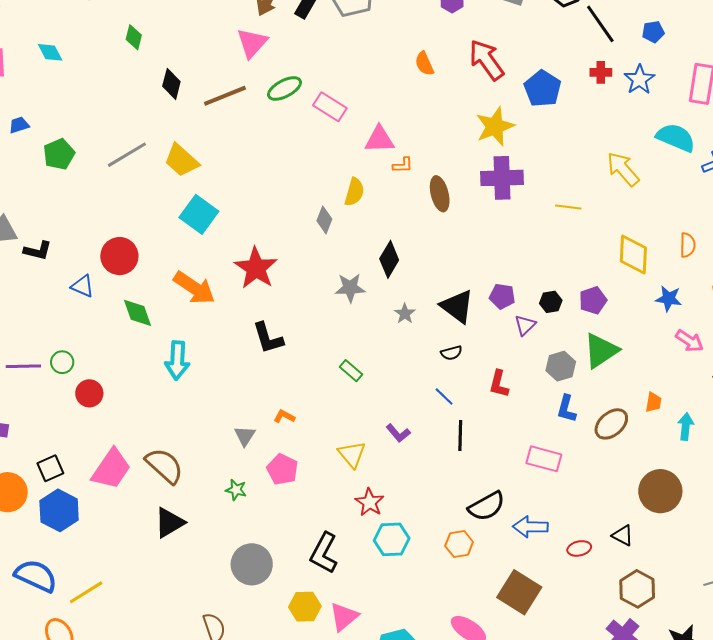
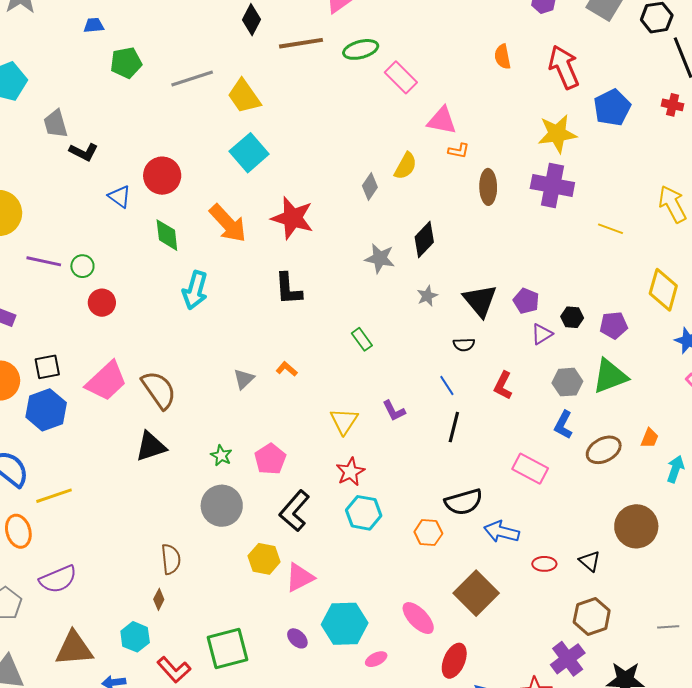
red star: (256, 268) -> (292, 218), turned -30
pink pentagon: (282, 469) -> (270, 459), moved
green star: (236, 490) -> (221, 456), moved

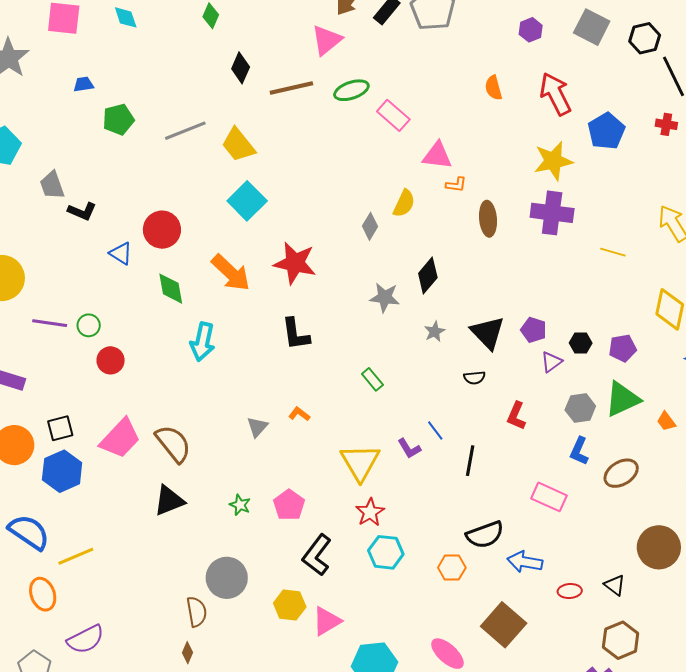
blue line: (447, 385) -> (435, 431), moved
yellow triangle: (344, 421) -> (360, 462), size x1.4
orange trapezoid: (650, 438) -> (666, 421), moved, turned 125
gray circle: (222, 506) -> (227, 578), moved

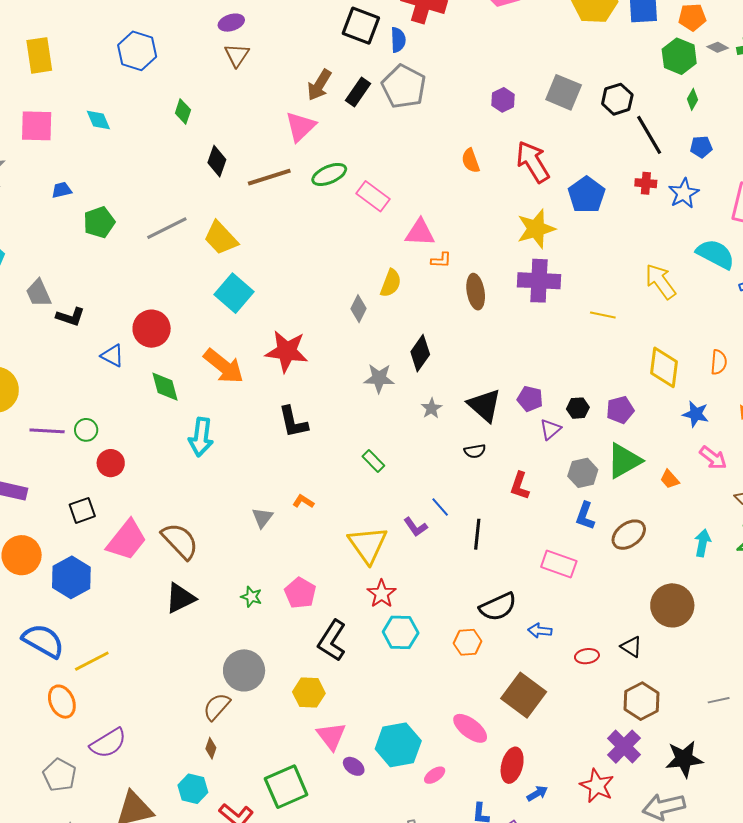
black square: (60, 428) -> (82, 510), moved
blue arrow: (525, 562) -> (540, 631), size x0.7
brown semicircle: (197, 612) -> (217, 707), turned -124
pink triangle: (327, 621) -> (331, 736), moved, turned -32

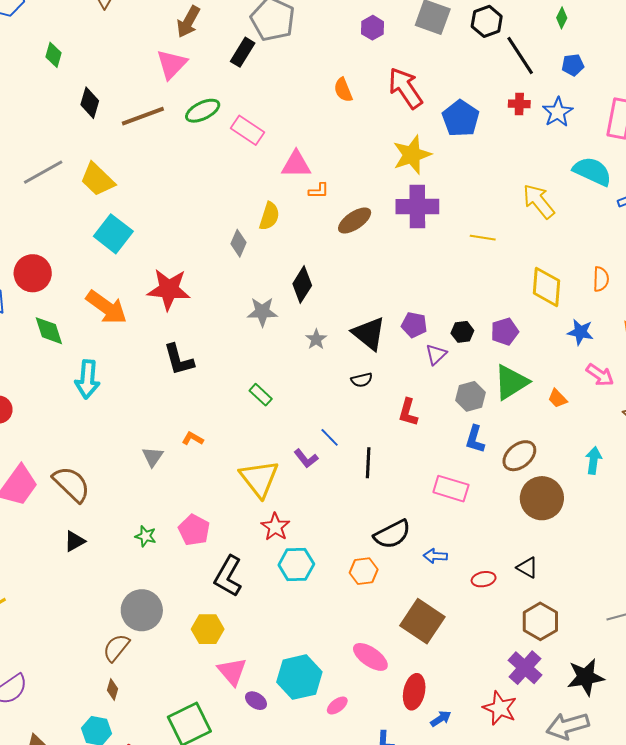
black rectangle: (358, 92) -> (243, 52), moved
brown ellipse: (476, 292) -> (355, 220), turned 68
black triangle: (180, 598) -> (75, 541), size x0.7
brown circle: (672, 605) -> (542, 498), moved

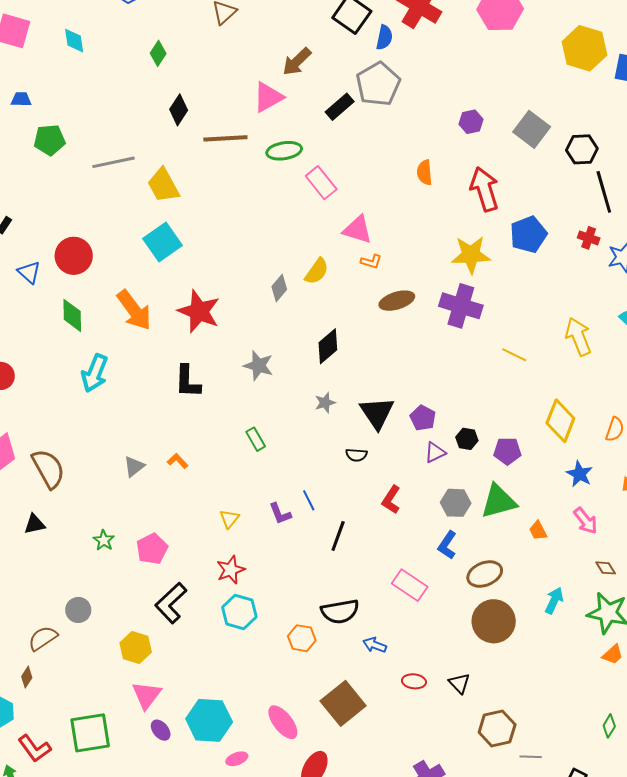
gray star: (262, 312) -> (258, 366), moved
yellow triangle: (259, 478) -> (229, 519), size x0.5
gray circle: (142, 610) -> (78, 610), size x0.6
brown hexagon: (540, 621) -> (497, 728), moved

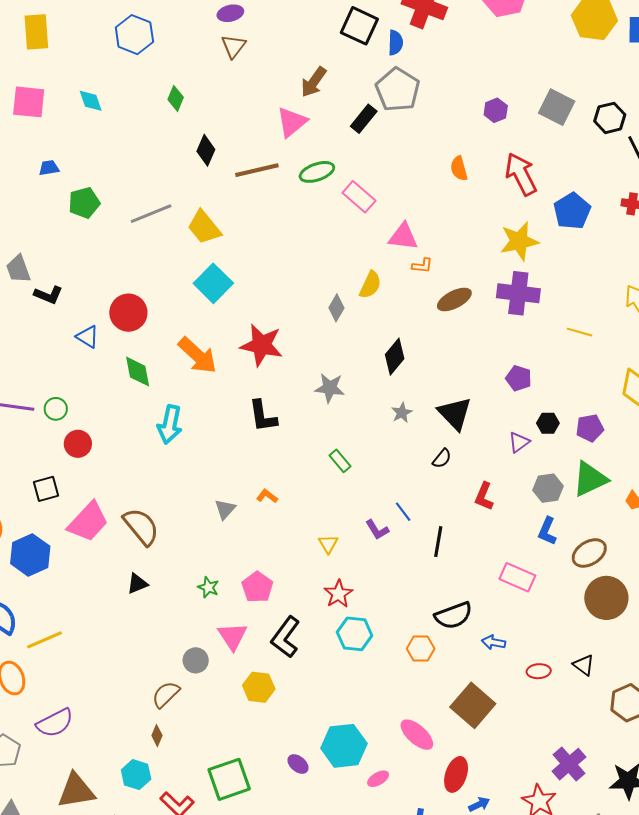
purple pentagon: (423, 418) -> (519, 378), moved
black semicircle: (356, 455) -> (442, 459), turned -45
pink triangle: (147, 695) -> (233, 636), moved

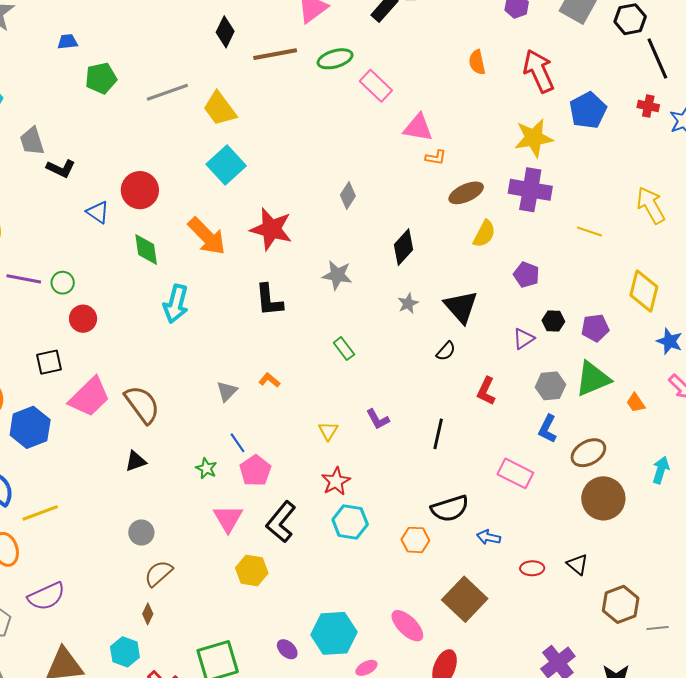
yellow semicircle: (370, 285) -> (484, 234), moved
blue line: (403, 512) -> (238, 443), moved
gray circle: (196, 660) -> (141, 533), moved

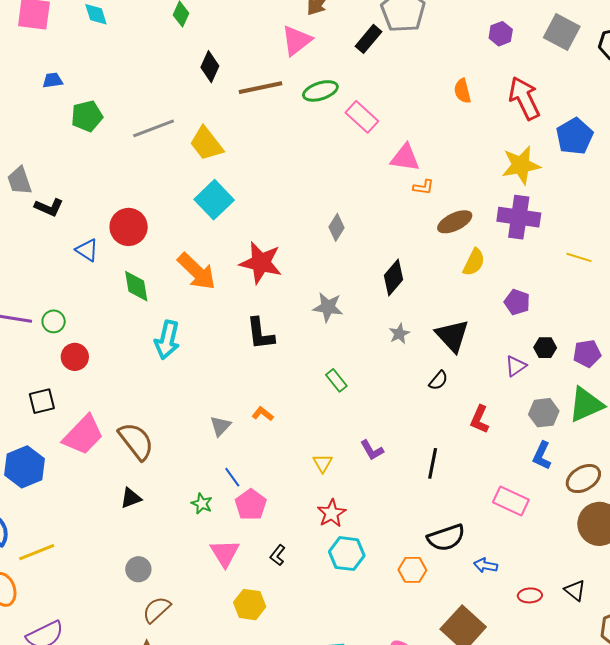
black L-shape: (281, 522) -> (278, 555), size x0.5

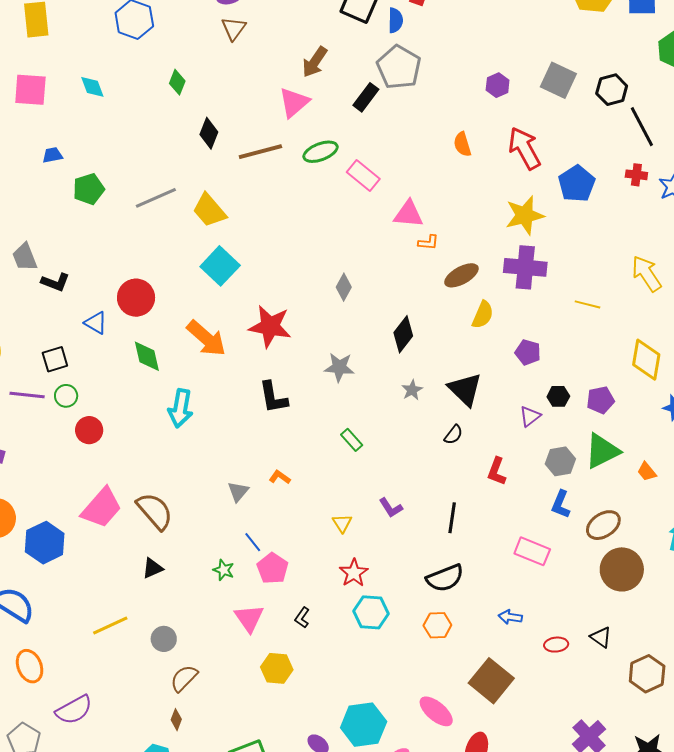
black square: (42, 401) -> (55, 359), moved
black semicircle: (446, 538) -> (445, 578), moved
yellow line: (37, 552) -> (110, 626), moved

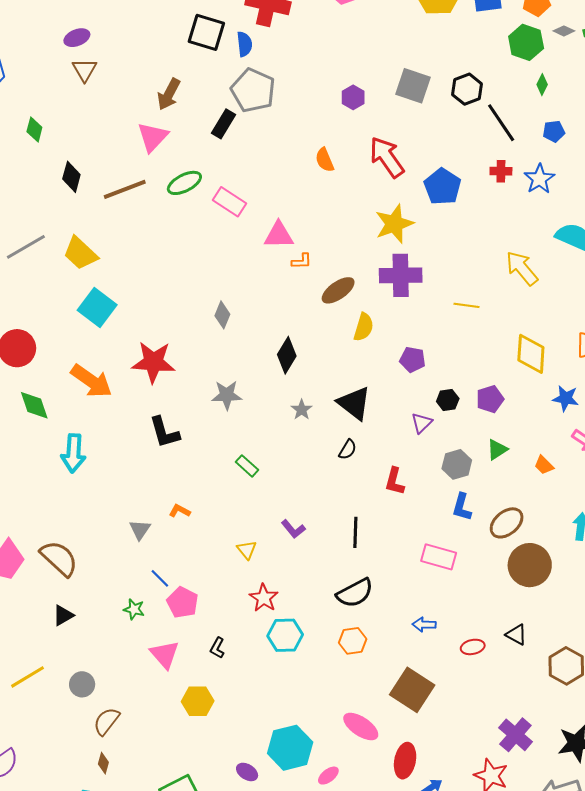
green triangle: (602, 451) -> (497, 450), size x0.6

